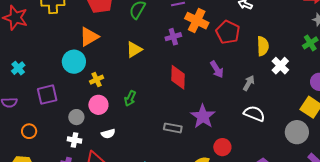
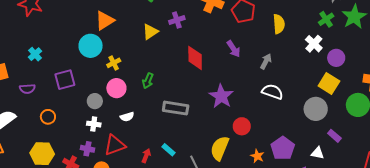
purple cross: (173, 37) -> (177, 20), moved
white cross: (280, 66) -> (314, 44), moved
gray rectangle: (173, 128) -> (176, 108), moved, size x1.4

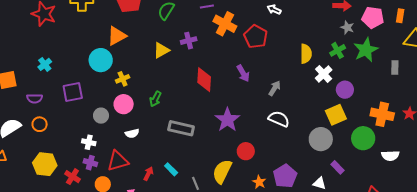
yellow semicircle: (279, 24) -> (306, 54), moved
yellow square: (329, 84) -> (336, 115), turned 30
orange circle: (48, 117) -> (40, 124), moved
white cross: (94, 124) -> (89, 142), moved

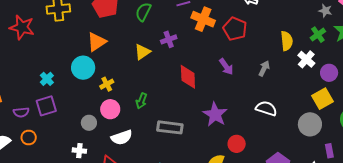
cyan cross: (45, 64) -> (47, 79), moved
gray arrow: (275, 88) -> (264, 68), moved
purple square: (73, 92) -> (46, 106), moved
white semicircle: (132, 133) -> (122, 137), size x1.5
purple rectangle: (337, 167) -> (329, 151), turned 40

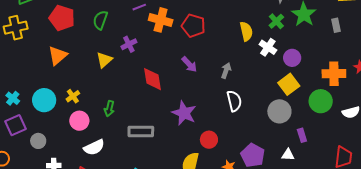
cyan circle: (83, 68) -> (44, 100), moved
gray arrow: (264, 68) -> (226, 71), moved
white semicircle: (266, 108) -> (234, 101), turned 65
gray circle: (89, 123) -> (38, 141), moved

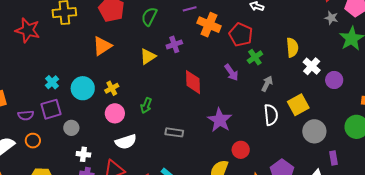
green cross: (276, 21) -> (255, 57), moved
yellow square: (289, 84) -> (298, 105), moved
gray rectangle: (141, 132) -> (174, 132), size x0.7

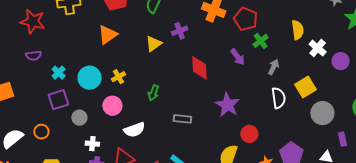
pink circle: (115, 113) -> (112, 106), moved
purple semicircle: (26, 115) -> (34, 56), moved

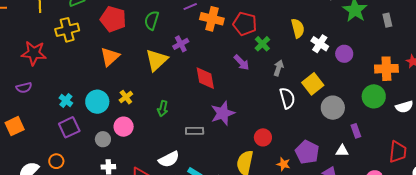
yellow triangle: (154, 44) -> (157, 60), size x1.4
purple semicircle: (34, 56) -> (24, 88), moved
purple star: (227, 105) -> (223, 113), moved, turned 30
gray circle: (79, 118) -> (103, 139), moved
white semicircle: (134, 130) -> (169, 159), moved

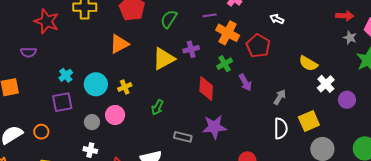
yellow semicircle: (298, 28) -> (308, 63), turned 120
green cross: (262, 44) -> (225, 64), moved

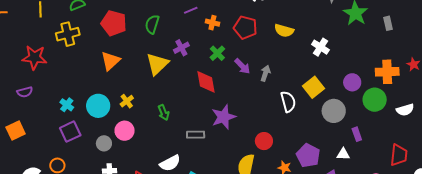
orange cross: (228, 33) -> (212, 23), size x0.6
yellow semicircle: (308, 63) -> (284, 31), moved
gray arrow: (280, 97) -> (265, 73), moved
purple circle: (347, 100) -> (352, 82), moved
green arrow: (157, 107) -> (164, 113), turned -35

